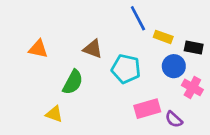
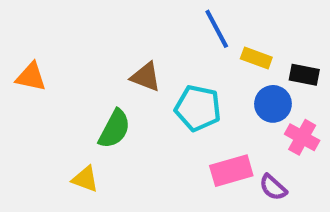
orange triangle: (38, 49) -> (31, 77), moved

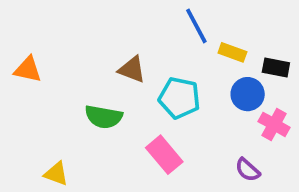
green semicircle: (114, 129) -> (104, 117), turned 72
pink rectangle: (231, 171) -> (164, 155), moved, turned 66
yellow triangle: (85, 179) -> (56, 174), moved

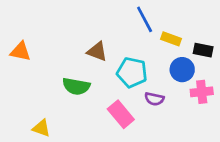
pink cross: (274, 124) -> (202, 92), turned -35
purple semicircle: (248, 170) -> (154, 99), moved, turned -30

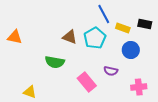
black rectangle: (203, 50) -> (145, 24), moved
cyan pentagon: (132, 72) -> (95, 38), moved, turned 30
pink cross: (202, 92) -> (139, 87), moved

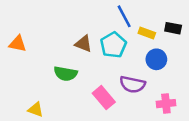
purple semicircle: (111, 71) -> (132, 84), size x1.5

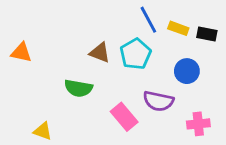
yellow rectangle: (147, 33) -> (178, 28), moved

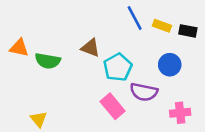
cyan pentagon: (136, 54) -> (118, 67), moved
green semicircle: (78, 88) -> (48, 61), moved
yellow triangle: (43, 131) -> (39, 119), turned 30

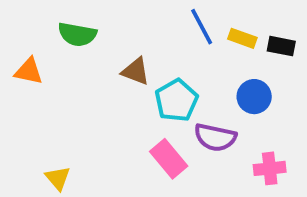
green semicircle: (48, 61) -> (77, 34), moved

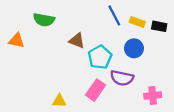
blue circle: (254, 97) -> (134, 48), moved
pink rectangle: (169, 159) -> (96, 90), turned 75
yellow triangle: (58, 178) -> (59, 101), moved, turned -48

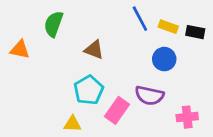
green semicircle: (44, 20) -> (54, 24), turned 100
cyan pentagon: (100, 57) -> (89, 90), moved

